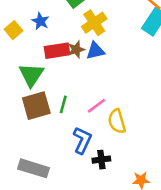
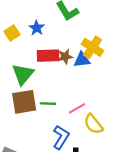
yellow cross: (94, 23) -> (92, 47), moved, turned -30
green line: (63, 104) -> (48, 104), turned 70
yellow semicircle: (117, 121) -> (93, 124), turned -30

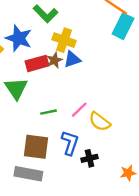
blue star: (37, 28) -> (19, 38), size x1.6
yellow cross: (92, 47) -> (64, 40), moved
brown square: (24, 102) -> (36, 147), moved, turned 30

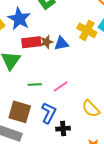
yellow cross: (64, 40) -> (87, 30), moved
yellow semicircle: (100, 122) -> (91, 109), moved

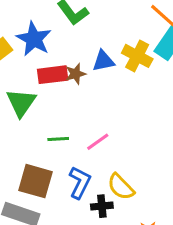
blue triangle: (61, 43) -> (103, 61), moved
yellow semicircle: (91, 109) -> (121, 187), moved

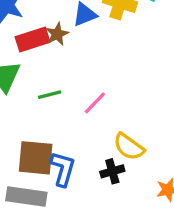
green line: (58, 139) -> (50, 95), moved
blue L-shape: (80, 182) -> (63, 169), moved

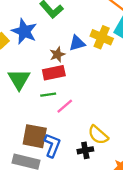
red rectangle: (33, 40) -> (54, 73), moved
pink line: (95, 103) -> (65, 106), moved

